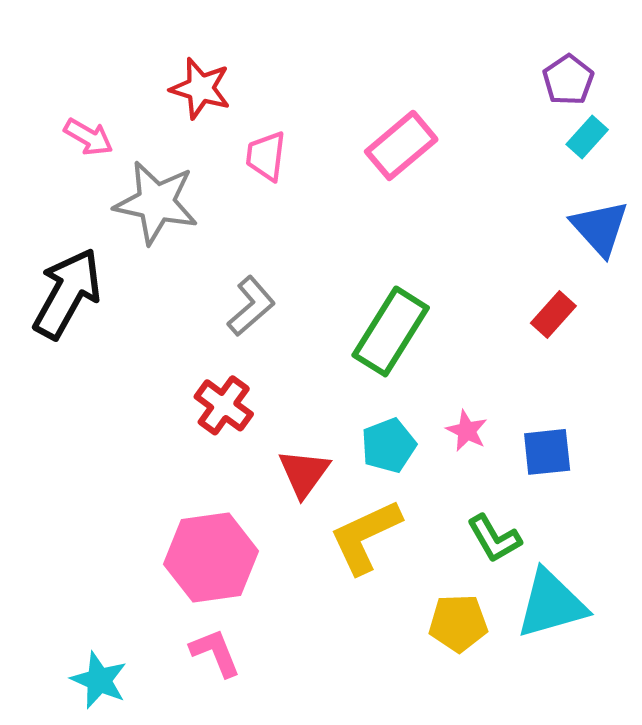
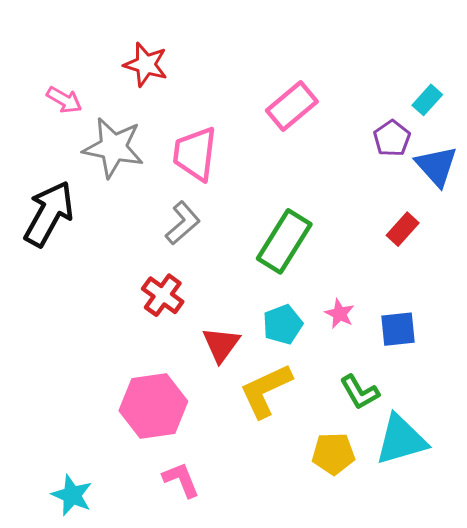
purple pentagon: (568, 80) -> (392, 138), moved
pink trapezoid: (266, 156) -> (195, 154), moved, size x1.5
pink L-shape: (215, 653) -> (181, 480), moved

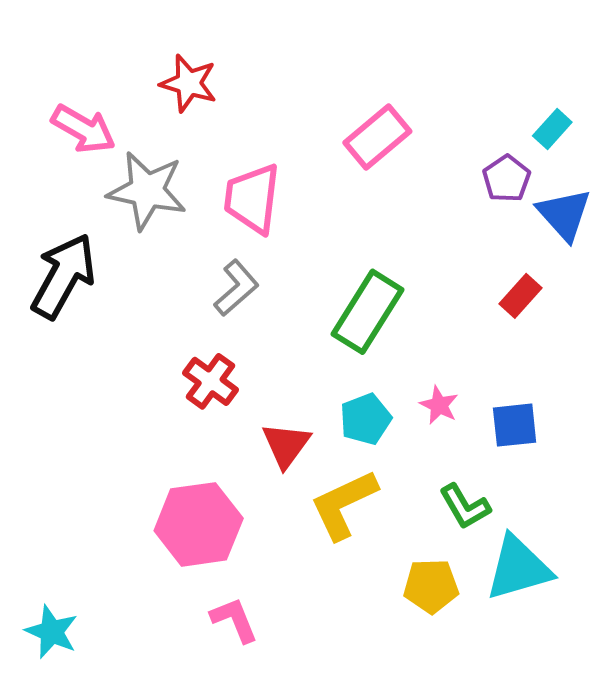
pink arrow: (64, 100) -> (83, 129), size x1.4
cyan star: (72, 495) -> (52, 632), moved

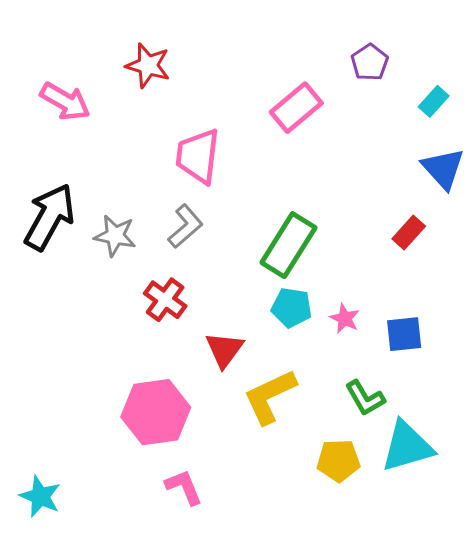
purple pentagon: (507, 179) -> (370, 62), moved
gray star: (147, 191) -> (115, 236), moved, size x0.7
cyan pentagon: (366, 419) -> (292, 308), moved, turned 30

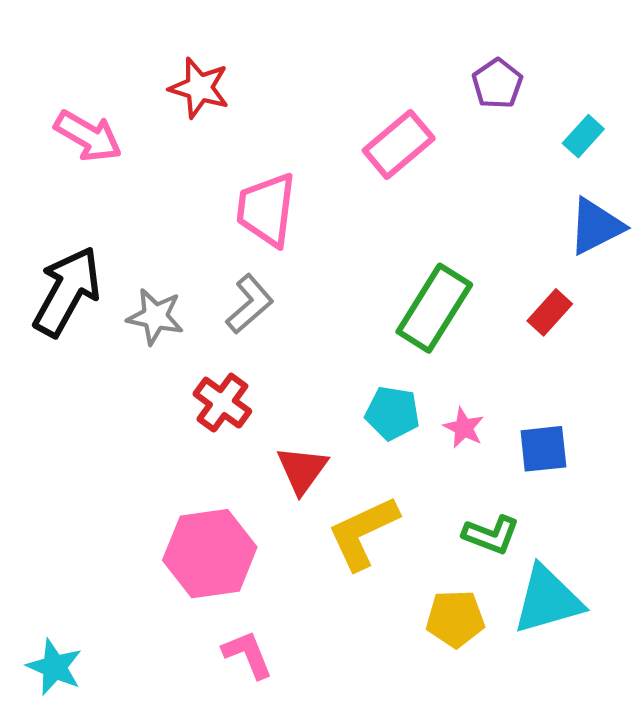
blue triangle: (443, 169) -> (596, 226), turned 45
green rectangle: (288, 245) -> (434, 308), moved
green L-shape: (365, 398) -> (491, 535), turned -39

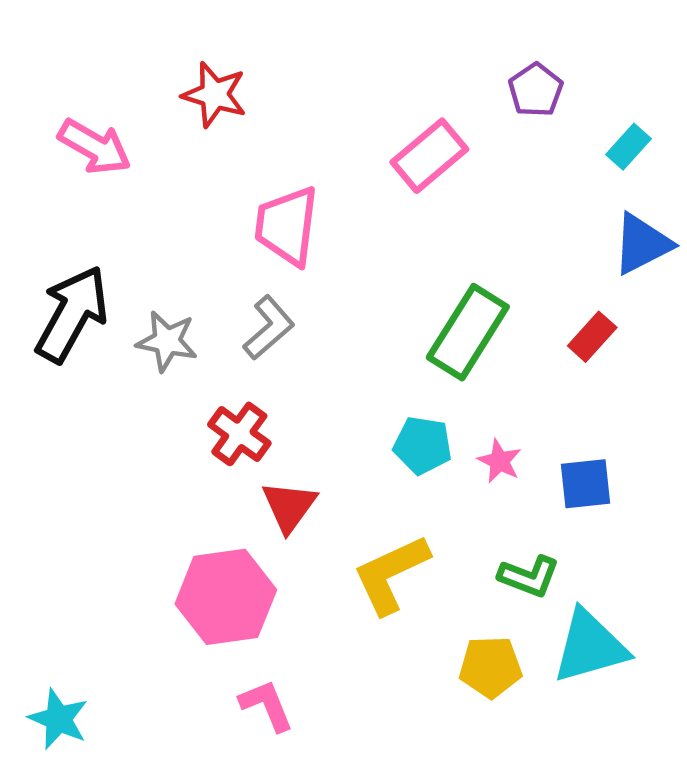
red triangle: (302, 470) -> (289, 506), moved

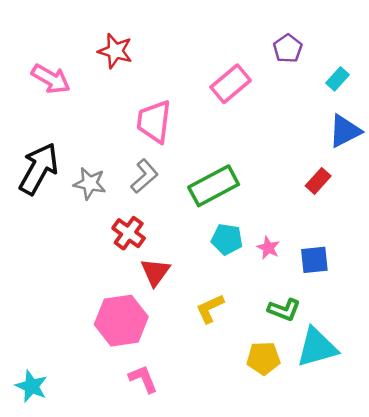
green rectangle: (468, 332) -> (214, 186), moved, turned 30
yellow L-shape: (391, 574) -> (210, 308), size x0.7

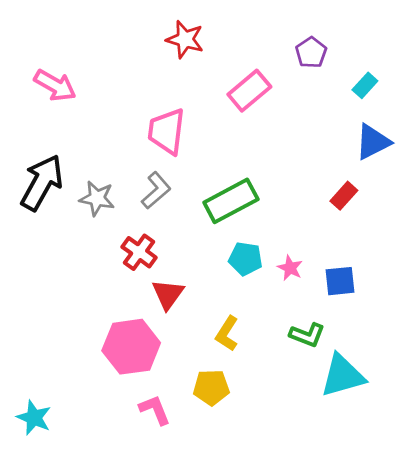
red star: (115, 51) -> (185, 39), moved
yellow L-shape: (210, 308) -> (227, 334), turned -32
yellow pentagon: (263, 358) -> (211, 387), moved

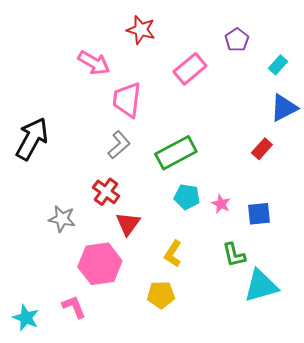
pink arrow: (55, 85) -> (94, 63), moved
gray star: (97, 198) -> (62, 219), moved
green L-shape: (307, 335) -> (234, 255), turned 56
pink L-shape: (155, 410) -> (74, 307), moved

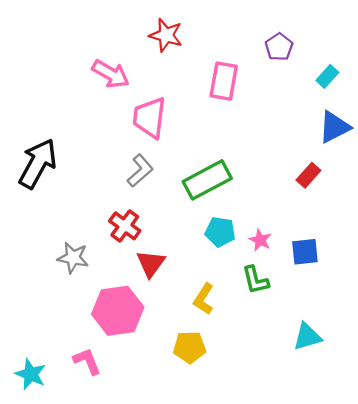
pink rectangle: (190, 69) -> (224, 81), turned -40
green L-shape: (234, 255) -> (255, 280), moved
cyan triangle: (261, 286) -> (307, 337), size x0.7

